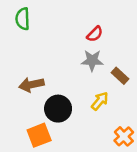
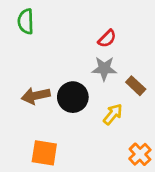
black circle: (58, 109) -> (73, 97), moved
orange square: (39, 135) -> (44, 153), turned 30

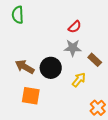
brown arrow: (36, 96) -> (25, 67), turned 42
orange square: (44, 153) -> (31, 96), moved

